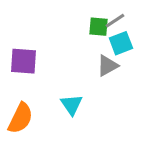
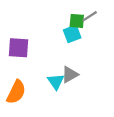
cyan square: (121, 43) -> (72, 34), moved
gray triangle: (107, 66) -> (70, 75), moved

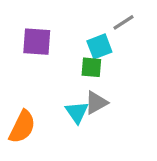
green square: (77, 21) -> (91, 67), moved
purple square: (19, 48) -> (37, 42), moved

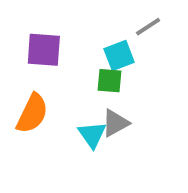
orange semicircle: (22, 127) -> (32, 113), moved

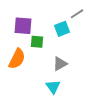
green square: (109, 81) -> (37, 42), moved
cyan triangle: (92, 135) -> (53, 87), moved

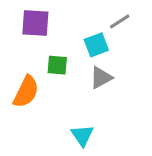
purple square: (23, 26) -> (35, 23), moved
gray triangle: (60, 64) -> (101, 78), moved

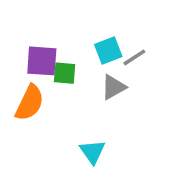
gray line: (120, 21) -> (134, 57), moved
purple square: (35, 23) -> (42, 61), moved

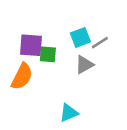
cyan triangle: (92, 152) -> (69, 113), turned 42

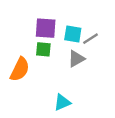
cyan square: (80, 37) -> (73, 34), turned 30
purple square: (31, 45) -> (46, 28), moved

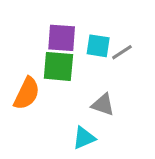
green square: (43, 49) -> (58, 66), size x1.5
gray triangle: (76, 59) -> (103, 105), moved, turned 48

